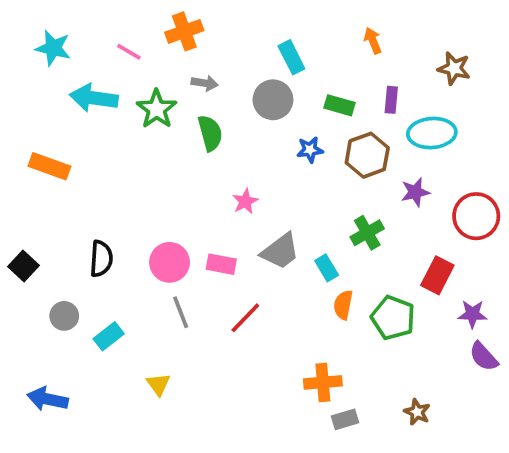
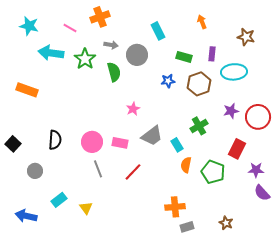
gray circle: (273, 100) -> (137, 55), moved
purple star: (415, 192) -> (231, 111), moved
cyan rectangle: (109, 336) -> (59, 200), moved

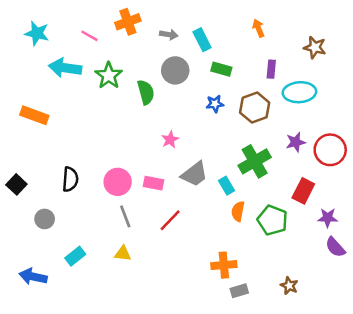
gray arrow: (111, 45) -> (169, 35), moved
green rectangle: (184, 57) -> (221, 69), moved
green cross: (199, 126) -> (255, 161), size x1.4
yellow triangle: (86, 208) -> (123, 254), moved, turned -48

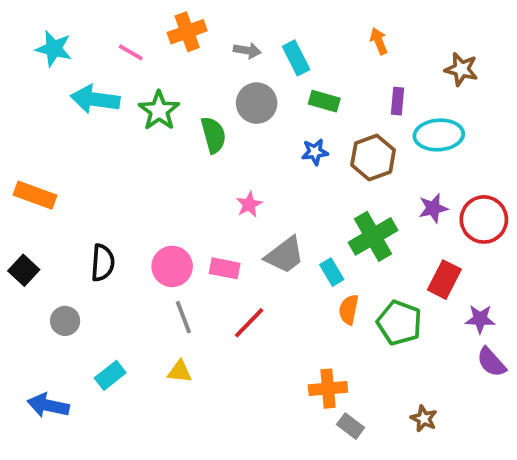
orange rectangle: (34, 115) -> (35, 195), moved
gray rectangle: (239, 291) -> (351, 426), turned 54

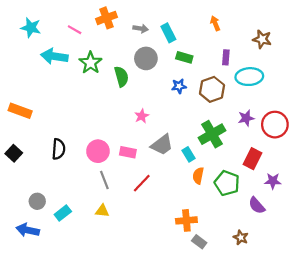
gray circle: (65, 321) -> (37, 201), moved
purple semicircle: (491, 362) -> (257, 206), moved

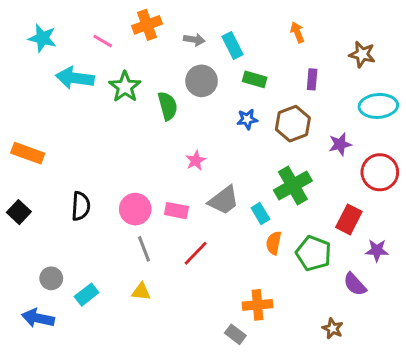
cyan ellipse: (249, 77) -> (378, 106), moved
purple star: (246, 118) -> (340, 144), moved
gray rectangle: (199, 242) -> (235, 334), moved

